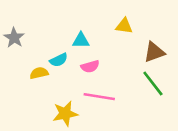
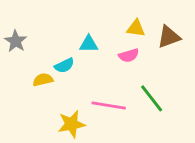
brown triangle: (154, 52) -> (169, 37), moved
pink semicircle: (90, 67) -> (129, 55), moved
green line: (153, 84) -> (152, 98), moved

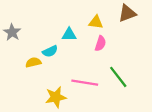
yellow triangle: (136, 28) -> (96, 22), moved
brown triangle: (169, 37) -> (127, 13), moved
pink semicircle: (129, 55) -> (100, 43), turned -56

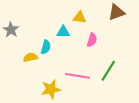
yellow triangle: (96, 22) -> (80, 17), moved
cyan semicircle: (50, 51) -> (46, 47), turned -48
green line: (118, 77) -> (108, 71), turned 70

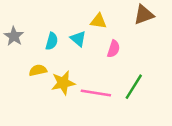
cyan triangle: (63, 32) -> (78, 39), turned 40
cyan semicircle: (46, 47) -> (52, 41), moved
yellow star: (51, 89) -> (63, 83), moved

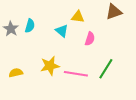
cyan semicircle: (52, 41) -> (30, 26), moved
yellow semicircle: (38, 70) -> (16, 73), moved

